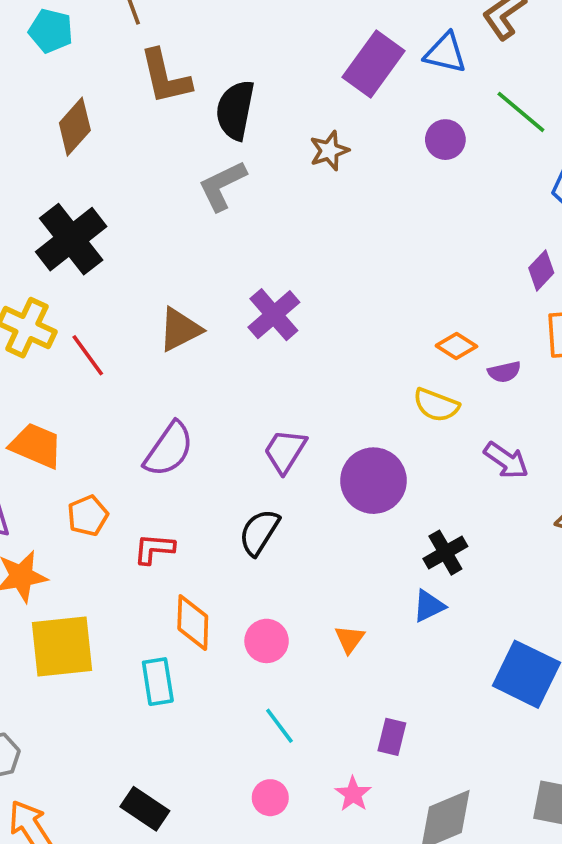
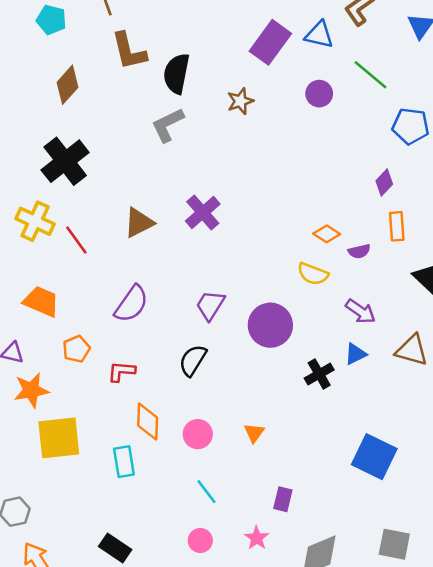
blue triangle: (429, 606) -> (355, 354), moved

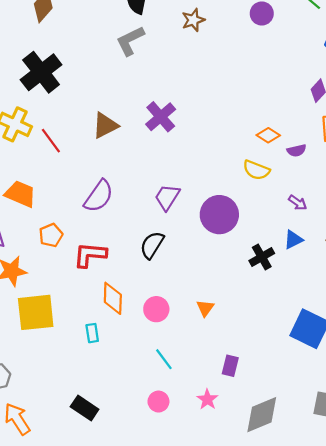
purple arrow: (360, 311) -> (298, 203), size x0.7
red L-shape: (121, 372) -> (90, 255), size x1.4
cyan rectangle: (124, 462) -> (92, 333), size x0.7

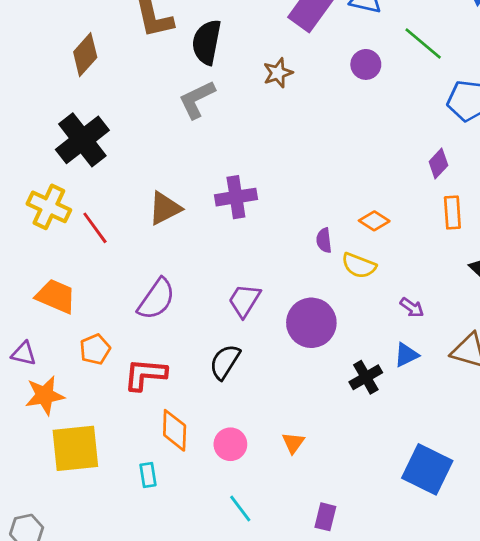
purple cross: (161, 117) -> (236, 197), turned 32
purple semicircle: (297, 150) -> (324, 240), moved, turned 96

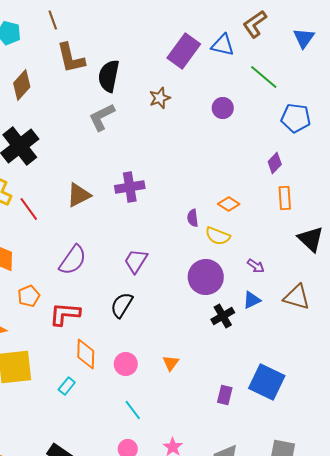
purple circle: (366, 64) -> (223, 108), moved
purple circle: (311, 323) -> (206, 277), moved
cyan rectangle: (148, 475) -> (67, 386), turned 48
purple rectangle: (325, 517) -> (225, 395), moved

